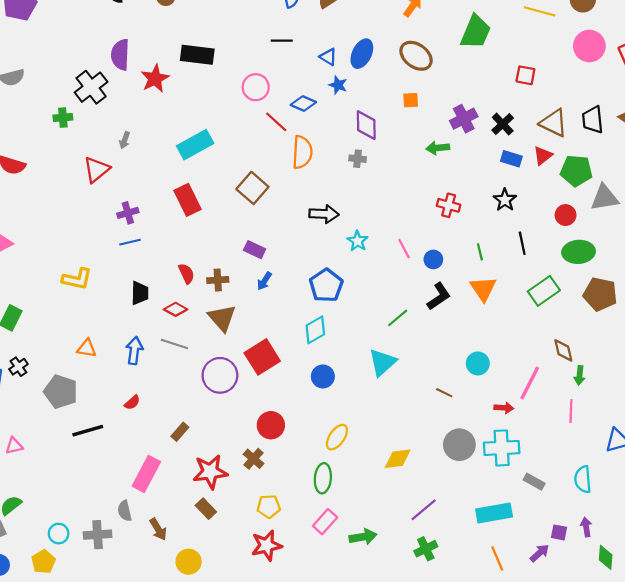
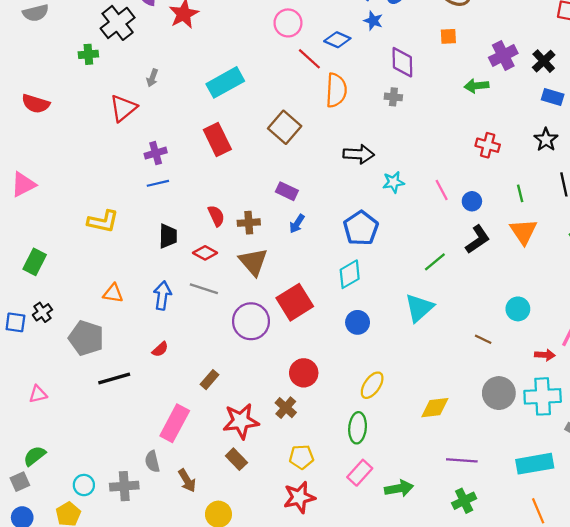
cyan star: (358, 241) -> (393, 182), turned 30
purple line: (424, 510) -> (462, 460), turned 44

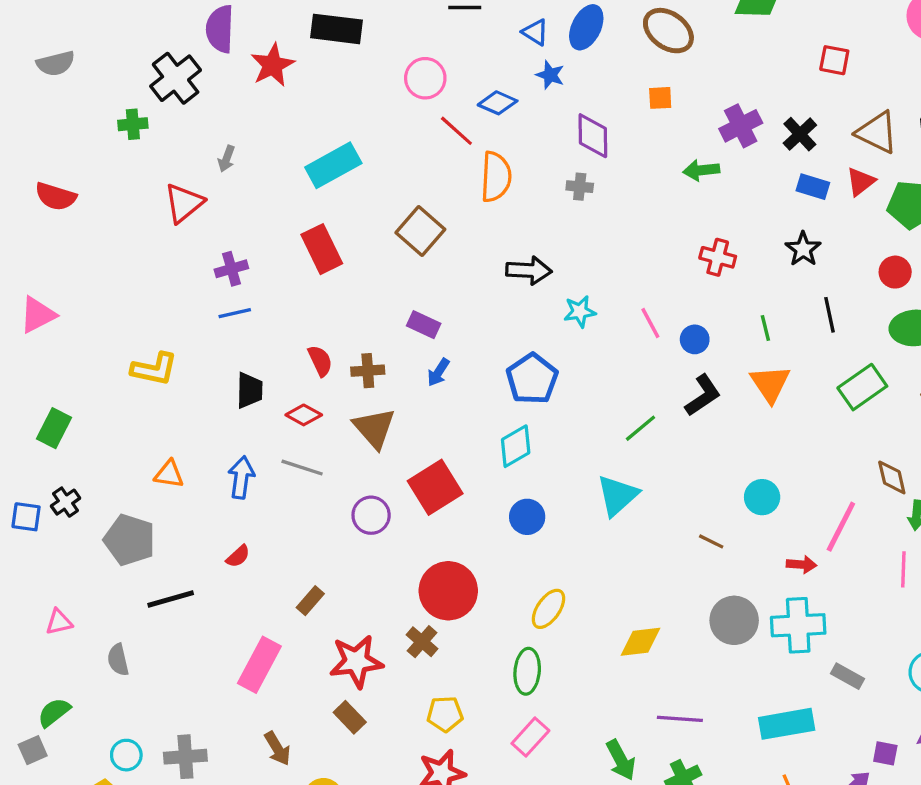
purple circle: (251, 321) -> (371, 515), size x0.7
red circle: (304, 373) -> (448, 591), size x1.4
gray semicircle: (152, 461) -> (118, 660), moved
green arrow: (399, 488) -> (621, 760), moved, turned 72

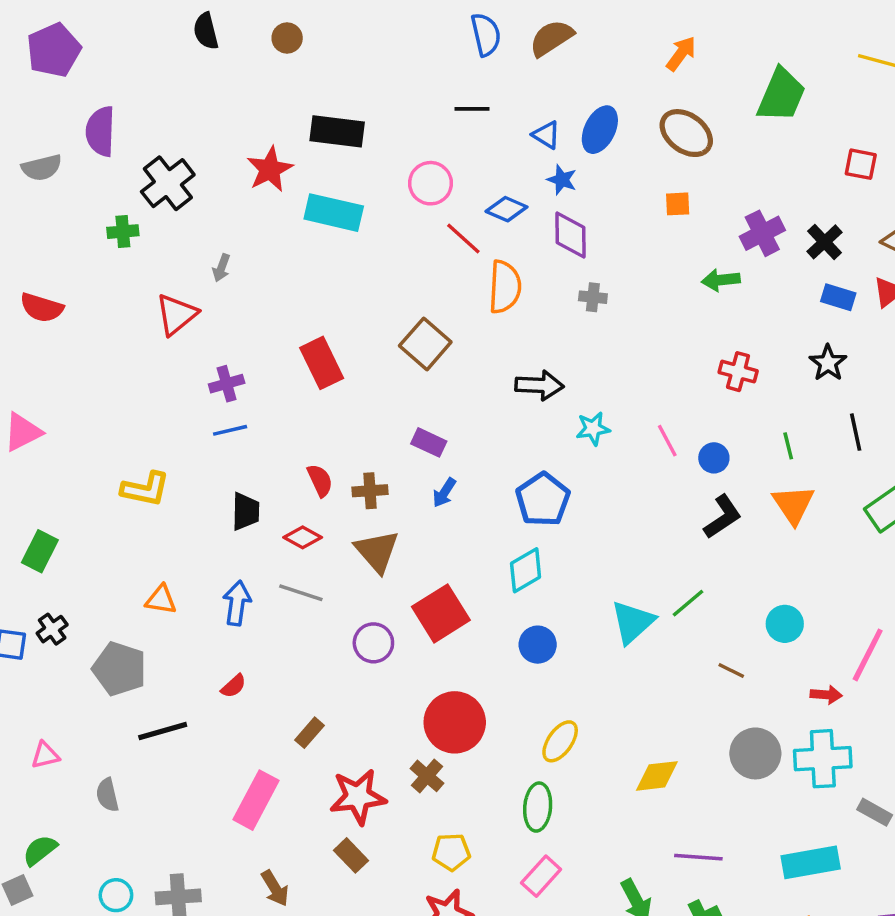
purple semicircle: (220, 29) -> (100, 131), moved
purple diamond: (593, 136) -> (570, 235), moved
cyan rectangle: (333, 165) -> (334, 213), moved, turned 42
green line: (640, 428) -> (688, 603), moved

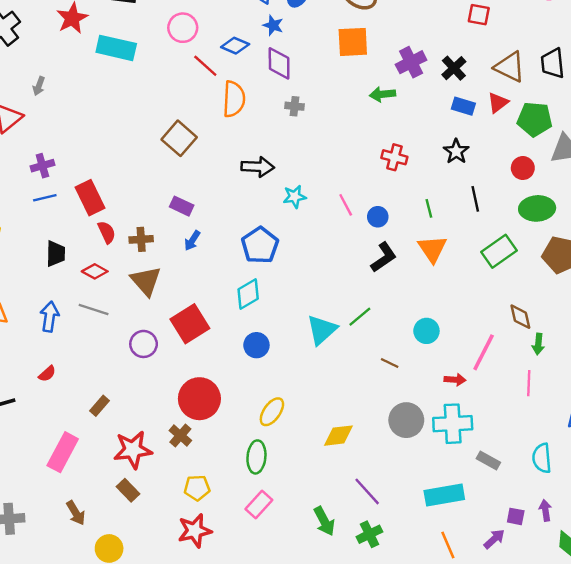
orange square: (678, 204) -> (353, 42), size x1.8
red rectangle: (322, 363) -> (90, 198), moved
purple line: (698, 857) -> (367, 491), turned 44

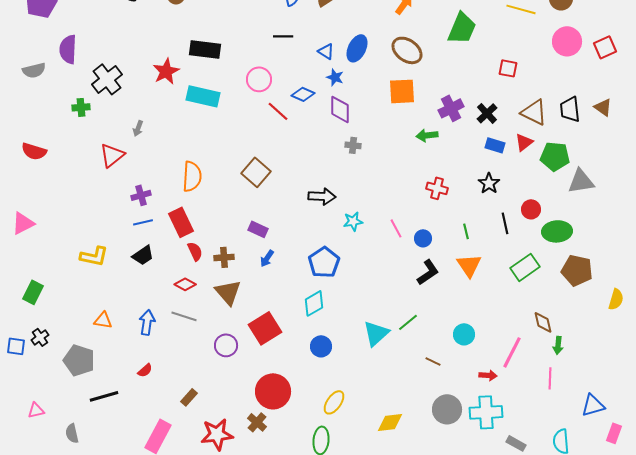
orange semicircle: (234, 99) -> (192, 176), moved
red circle: (523, 168) -> (531, 209), moved
black trapezoid: (56, 254) -> (143, 255), moved, turned 55

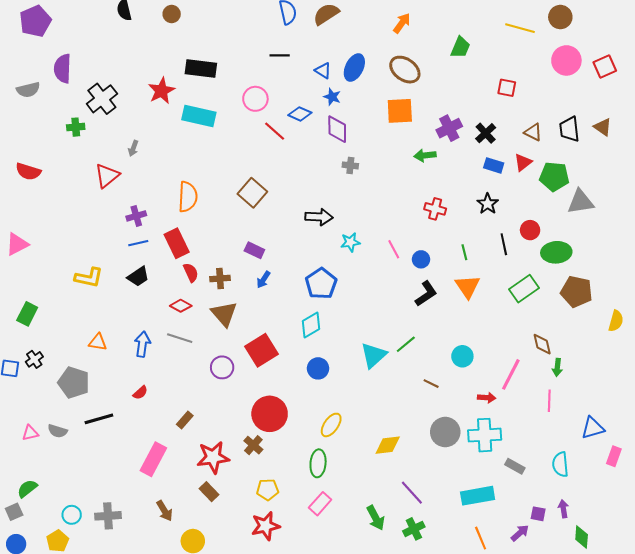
green trapezoid: (462, 28) -> (460, 47), size x0.7
brown triangle: (534, 112) -> (533, 132), size x0.7
gray semicircle: (72, 433) -> (58, 431), moved, turned -60

